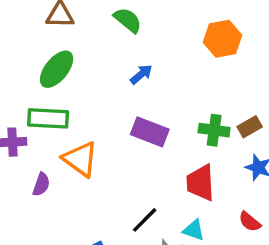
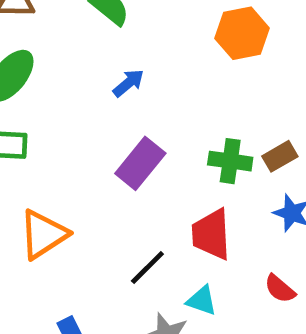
purple rectangle: (150, 132) -> (140, 163), turned -72
orange triangle: (80, 159) -> (43, 234), moved, turned 51
black line: (145, 220) -> (147, 267), moved

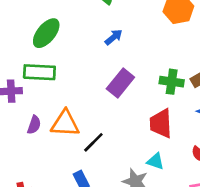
orange triangle: (43, 234) -> (65, 123), turned 36
black line: (147, 267) -> (93, 142), moved

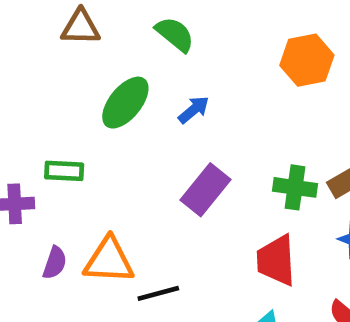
green ellipse: (46, 33) -> (125, 103), moved
green rectangle: (39, 72) -> (64, 171), size x0.7
black line: (93, 142) -> (158, 293), turned 30

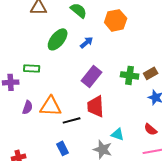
orange hexagon: (307, 60) -> (116, 20), moved
red trapezoid: (276, 260) -> (96, 106), moved

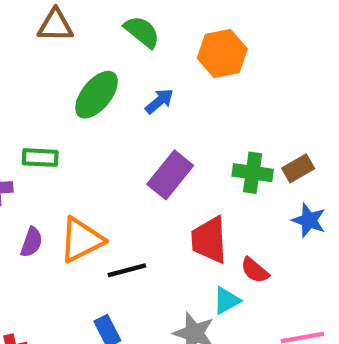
orange triangle: (51, 106) -> (81, 240), turned -30
red trapezoid: (96, 106) -> (209, 240), moved
red semicircle: (151, 129) -> (255, 270), moved
cyan triangle: (118, 134) -> (227, 301), turned -48

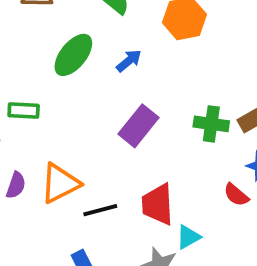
red trapezoid: (209, 240) -> (158, 204), moved
red semicircle: (255, 270) -> (236, 195), moved

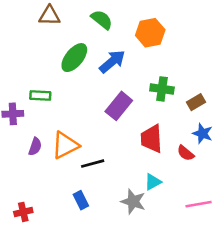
blue arrow: (129, 61) -> (112, 61), size x1.5
green cross: (211, 124) -> (162, 89), moved
red trapezoid: (158, 204) -> (152, 139), moved

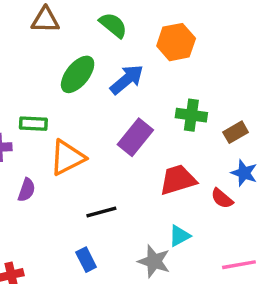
red trapezoid: (152, 139) -> (178, 180), turned 76
orange triangle: (65, 145) -> (67, 158), moved

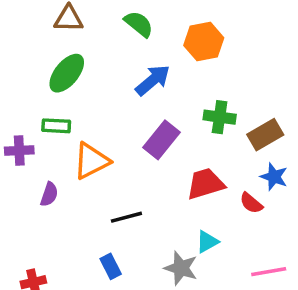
green ellipse: (78, 74) -> (67, 73), moved
brown rectangle: (236, 132) -> (265, 135), size x1.4

